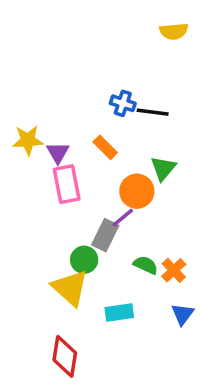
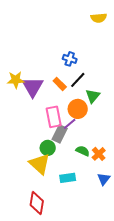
black line: (153, 112) -> (78, 80), moved, turned -54
purple triangle: (58, 153) -> (33, 87), size x1.6
pink rectangle: (67, 184) -> (54, 117), moved

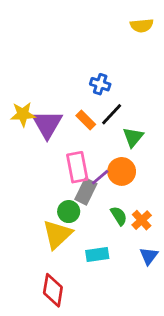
orange circle: (78, 109) -> (122, 171), moved
green semicircle: (83, 151) -> (119, 216), turned 32
yellow triangle: (40, 164) -> (57, 234), turned 35

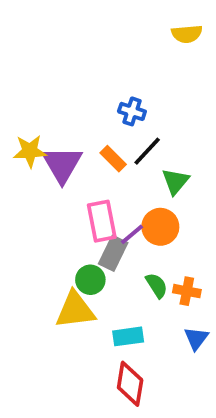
orange cross: (142, 220) -> (187, 291), turned -36
yellow triangle: (57, 234) -> (75, 310), turned 36
red diamond: (53, 290) -> (130, 384), moved

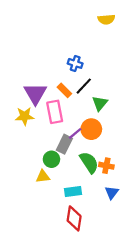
yellow star: (30, 151) -> (25, 116), moved
pink rectangle: (102, 221) -> (55, 112), moved
green semicircle: (157, 285) -> (89, 162), size x1.5
yellow triangle: (75, 310) -> (43, 176), size x0.6

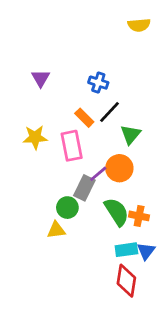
purple triangle: (35, 94) -> (41, 78), moved, size x0.6
yellow star: (25, 116) -> (35, 137), moved
cyan rectangle: (73, 192) -> (126, 250), moved
red diamond: (74, 218) -> (126, 281), moved

